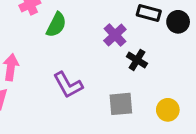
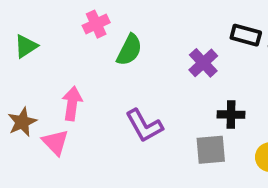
black cross: (137, 60) -> (231, 115), moved, turned -30

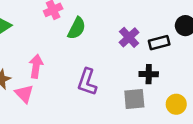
black rectangle: (246, 35) -> (159, 43), moved, turned -30
purple L-shape: (144, 126) -> (87, 82), turned 48

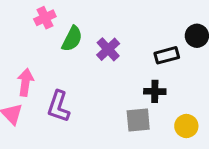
purple cross: (129, 37) -> (108, 49), moved
purple L-shape: (87, 82) -> (59, 106), moved

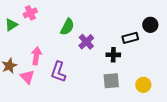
pink cross: (45, 18) -> (30, 13), moved
purple cross: (108, 49) -> (86, 42), moved
black cross: (155, 91) -> (113, 55), moved

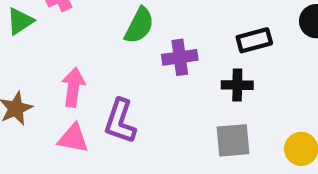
black rectangle: (130, 38) -> (254, 40), moved
purple cross: (86, 42) -> (180, 57), turned 35
pink triangle: (27, 77) -> (73, 138), moved, turned -35

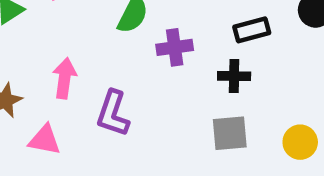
pink triangle: (73, 138) -> (45, 140), moved

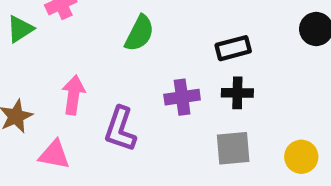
black rectangle: (252, 30) -> (233, 48), moved
purple cross: (175, 47) -> (182, 97), moved

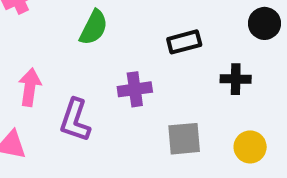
black cross: (237, 93) -> (236, 79), moved

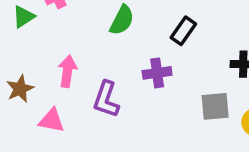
black rectangle: (184, 42) -> (183, 31), moved, turned -40
gray square: (184, 139) -> (215, 106), moved

